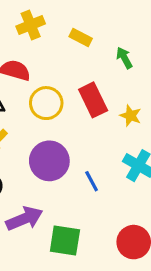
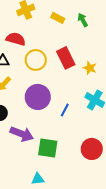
green arrow: (124, 58) -> (83, 20), moved
blue line: (92, 181) -> (65, 110), turned 56
purple arrow: (24, 219) -> (22, 134), turned 45

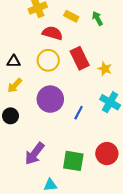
red semicircle: (16, 39) -> (52, 33), moved
purple arrow: (22, 134) -> (35, 154), moved, turned 105
green square: (48, 148) -> (73, 161), moved

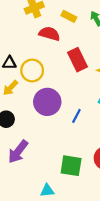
yellow circle: (48, 60) -> (32, 70), moved
purple arrow: (35, 154) -> (18, 152), moved

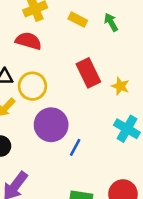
red semicircle: (49, 34) -> (28, 41), moved
blue line: (76, 116) -> (75, 147), moved

